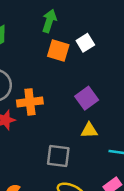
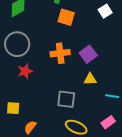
white square: (85, 43) -> (105, 11), moved
orange cross: (30, 102) -> (60, 53), moved

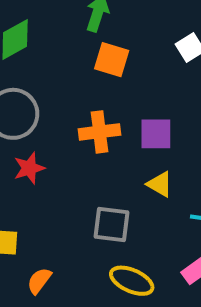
purple square: (88, 54) -> (156, 134), turned 36
yellow triangle: (90, 79) -> (160, 184), turned 32

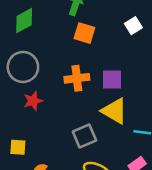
yellow triangle: (160, 184) -> (115, 111), size x1.6
gray square: (112, 224) -> (84, 136), turned -30

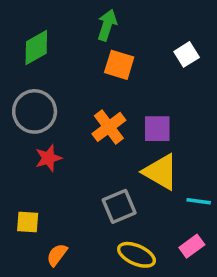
orange cross: (77, 78) -> (109, 127), turned -30

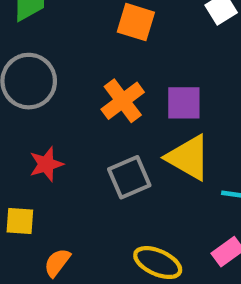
red star: (48, 158) -> (46, 164), moved
gray square: (119, 206) -> (129, 177), moved

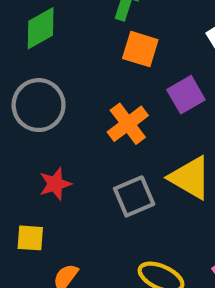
purple square: (184, 103) -> (186, 95), moved, turned -30

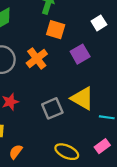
orange cross: (128, 124) -> (37, 58), moved

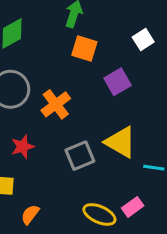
orange cross: (37, 58) -> (56, 104), moved
pink rectangle: (102, 146) -> (133, 207), moved

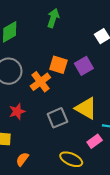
orange square: (84, 49) -> (58, 65), moved
pink rectangle: (133, 207) -> (95, 141), moved

